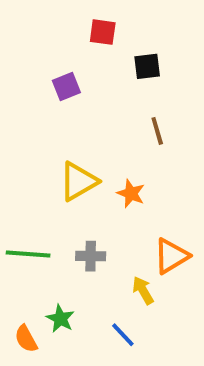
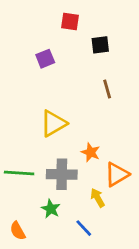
orange star: (131, 193) -> (91, 152), moved
gray cross: (91, 256) -> (62, 174), size x1.5
green star: (60, 319) -> (51, 209), moved

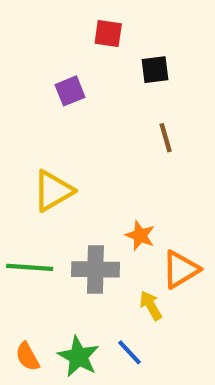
yellow triangle: (53, 123) -> (53, 191), moved
green star: (51, 209) -> (78, 357), moved, size x1.4

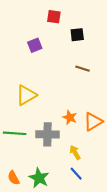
brown line: (166, 138) -> (82, 69), turned -56
orange triangle: (180, 269) -> (93, 122), moved
blue line: (129, 352) -> (76, 174), moved

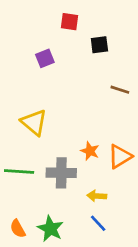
brown line: (82, 69) -> (120, 90), moved
yellow triangle: (26, 95) -> (34, 122), turned -50
yellow arrow: (75, 152) -> (97, 196), turned -56

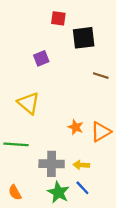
black square: (99, 45) -> (84, 38), size x1.5
purple square: (45, 58) -> (41, 58), moved
gray cross: (61, 173) -> (52, 164), moved
green star: (50, 229) -> (58, 192), moved

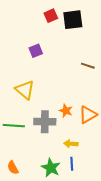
red square: (58, 18) -> (51, 16), turned -32
black square: (84, 38) -> (73, 20), moved
gray cross: (52, 164) -> (45, 122), moved
blue line: (82, 188) -> (72, 164), turned 40

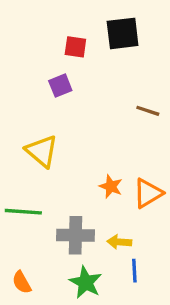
red square: (51, 16) -> (75, 47), moved, turned 32
gray cross: (45, 122) -> (75, 235), moved
blue line: (72, 164) -> (134, 271), moved

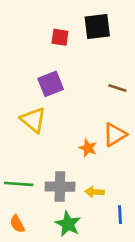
purple square: (60, 86) -> (51, 84), moved, size x1.4
orange triangle: (148, 193) -> (115, 135), moved
green line: (23, 212) -> (19, 184), moved
blue line: (134, 271) -> (120, 215), moved

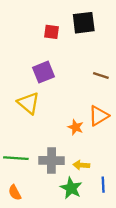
green star: (68, 224) -> (71, 188), moved

